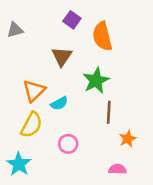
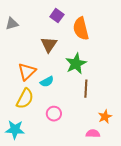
orange star: (128, 139) -> (105, 117), moved
cyan star: (19, 164) -> (15, 130), turned -30

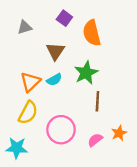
gray triangle: (12, 24) -> (25, 27), moved
cyan semicircle: (47, 82) -> (54, 80), moved
pink circle: (54, 114) -> (61, 130), size x1.6
pink semicircle: (93, 134) -> (95, 140), moved, turned -40

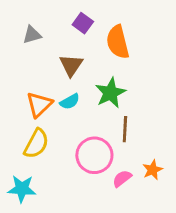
pink circle: (61, 130) -> (94, 155), moved

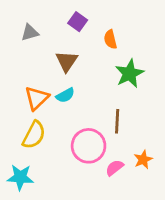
orange semicircle: (118, 42) -> (110, 39), size x0.6
green star: (110, 93) -> (129, 74), moved

